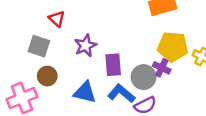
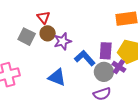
purple rectangle: (113, 65) -> (106, 51), moved
brown circle: (47, 76) -> (48, 33), moved
blue L-shape: (121, 93) -> (85, 58), moved

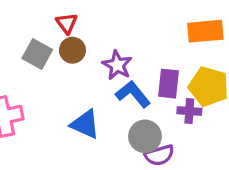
purple star: (63, 41) -> (117, 65), moved, turned -30
purple cross: (119, 67) -> (189, 111), turned -32
gray circle: (104, 72) -> (145, 136), moved

